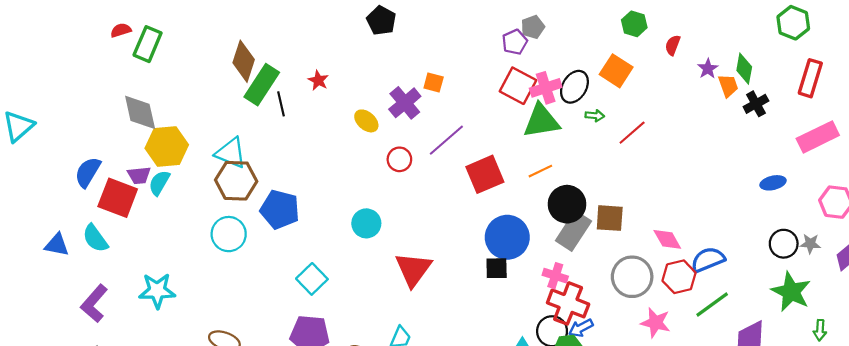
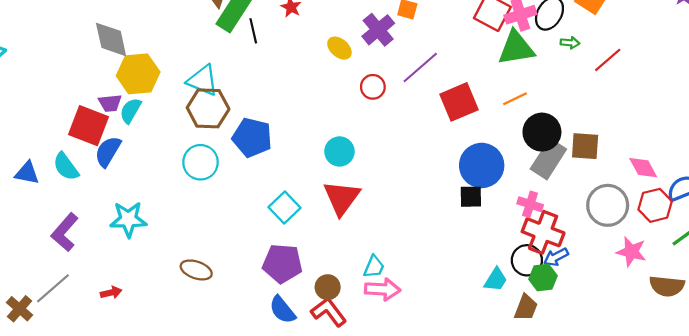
blue semicircle: (88, 172) -> (108, 151), moved
red triangle: (413, 269) -> (342, 198), moved

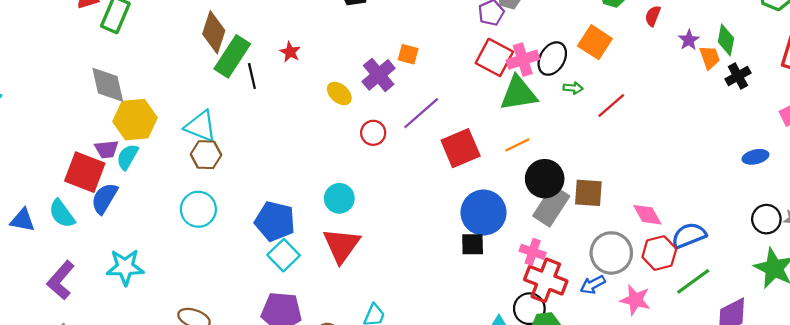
brown hexagon: (208, 108) -> (206, 155), size x0.7
blue pentagon: (252, 137) -> (275, 221), moved
blue arrow: (556, 257) -> (593, 285), moved

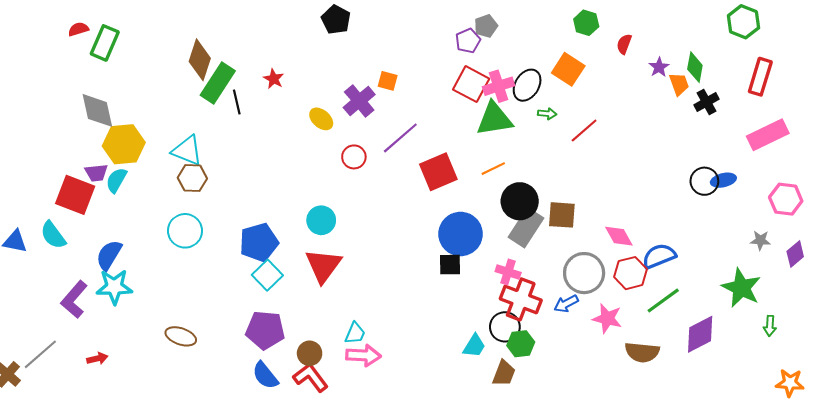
blue semicircle: (104, 198) -> (109, 255), moved
black circle: (766, 219) -> (704, 181), moved
blue pentagon: (275, 221) -> (259, 242), turned -30
purple L-shape: (61, 280) -> (74, 299), moved

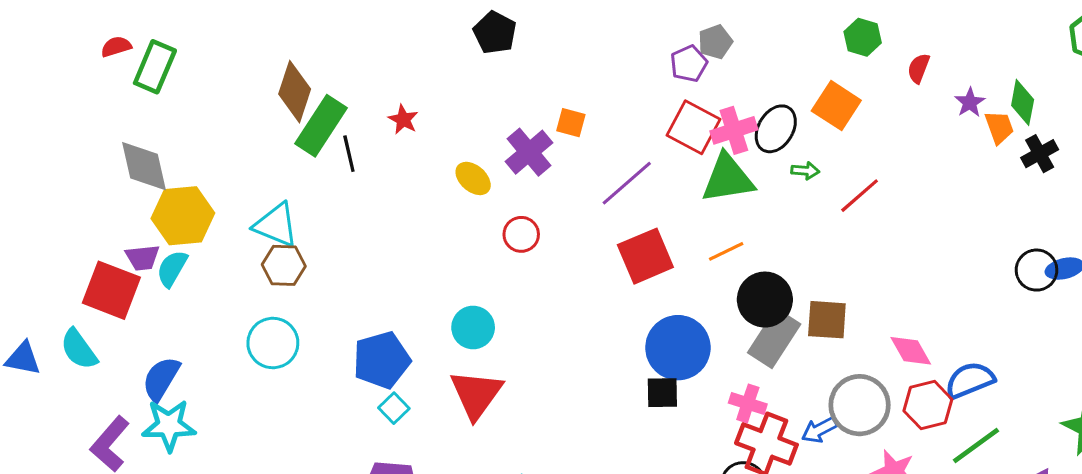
purple line: (400, 138) -> (627, 183), moved
cyan square: (267, 275) -> (394, 408), size x0.7
blue arrow: (566, 304) -> (819, 430), moved

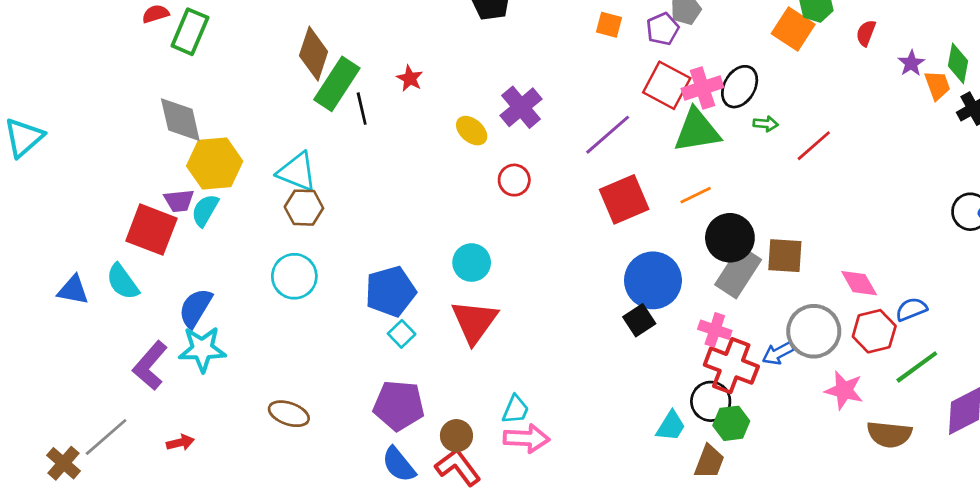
orange square: (836, 106) -> (793, 29), moved
orange square: (571, 123) -> (609, 25), moved
blue semicircle: (970, 380) -> (911, 309), size x0.7
black square: (662, 393) -> (639, 320), turned -32

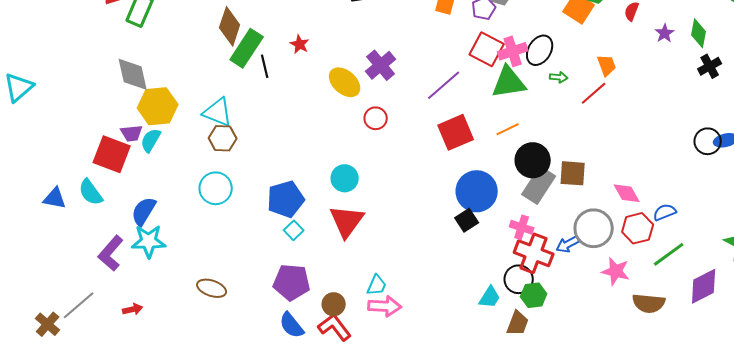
orange trapezoid: (937, 85) -> (607, 65), moved
yellow ellipse: (472, 131) -> (345, 82), size x1.4

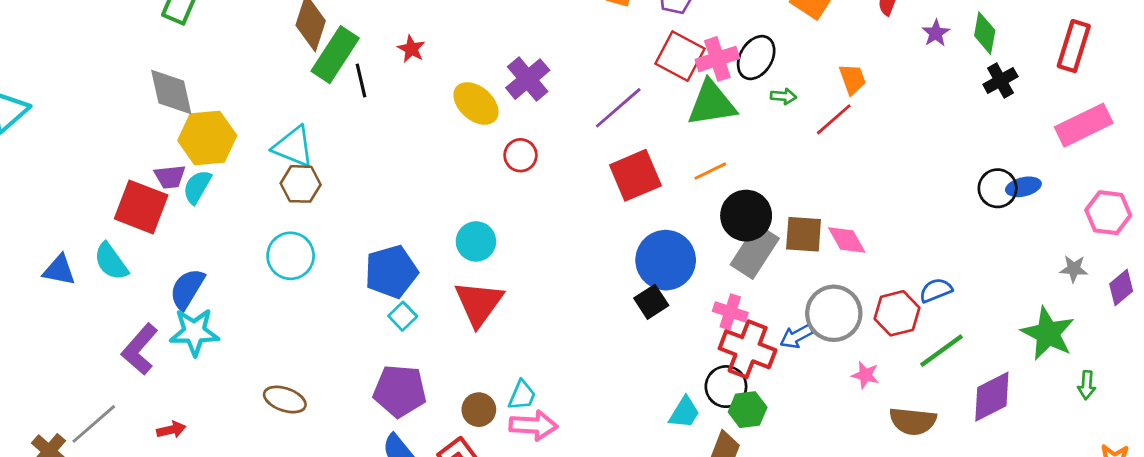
pink diamond: (627, 193) -> (847, 240), moved
pink star: (616, 271) -> (865, 375), size x0.7
brown circle: (334, 304) -> (479, 410), moved

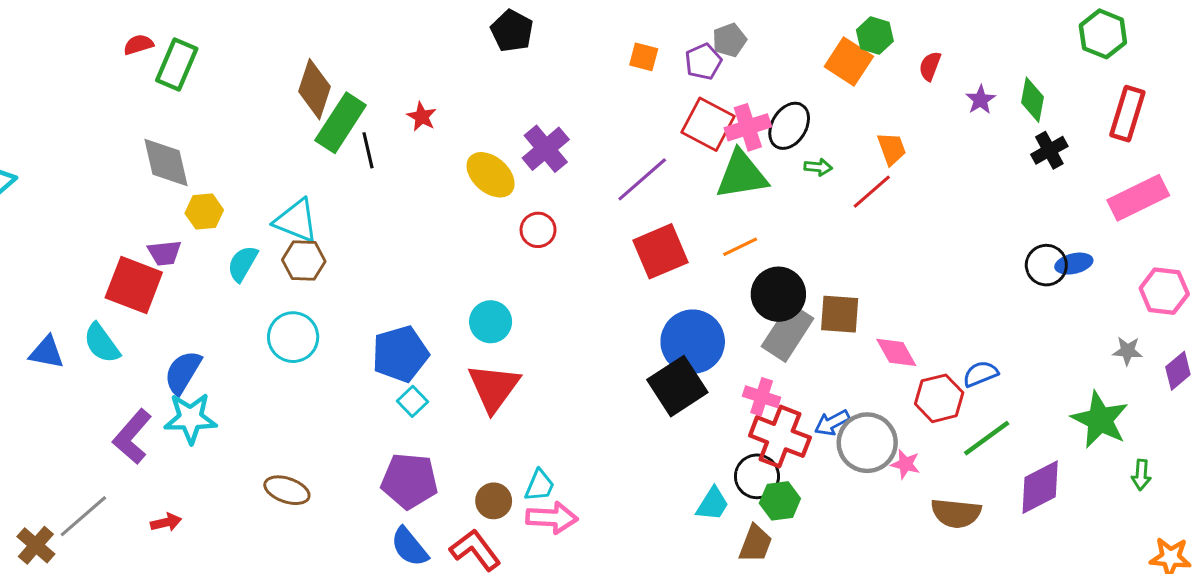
yellow hexagon: (207, 138) -> (204, 212), size x0.6
cyan semicircle: (197, 187) -> (243, 264), moved
pink diamond: (847, 240) -> (896, 352), moved
black square: (651, 302) -> (677, 386), size x1.6
gray circle: (834, 313) -> (867, 443), moved

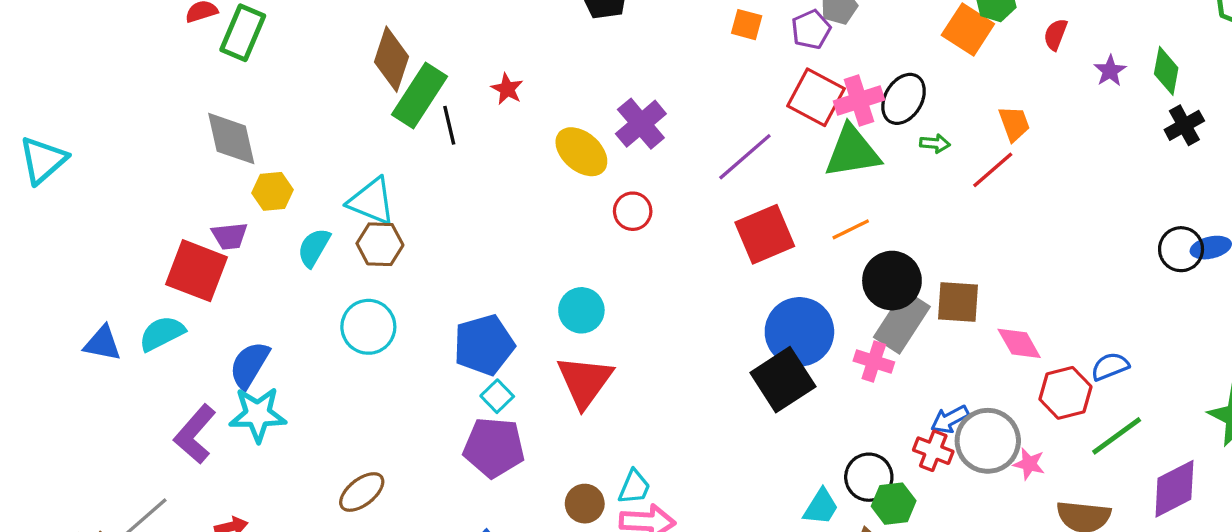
cyan semicircle: (102, 343) -> (162, 333), turned 99
pink cross: (762, 397) -> (874, 362), moved
red cross: (780, 437) -> (933, 451), moved, size x0.6
purple pentagon: (409, 481) -> (494, 447), moved
brown ellipse: (287, 490) -> (362, 492), turned -57

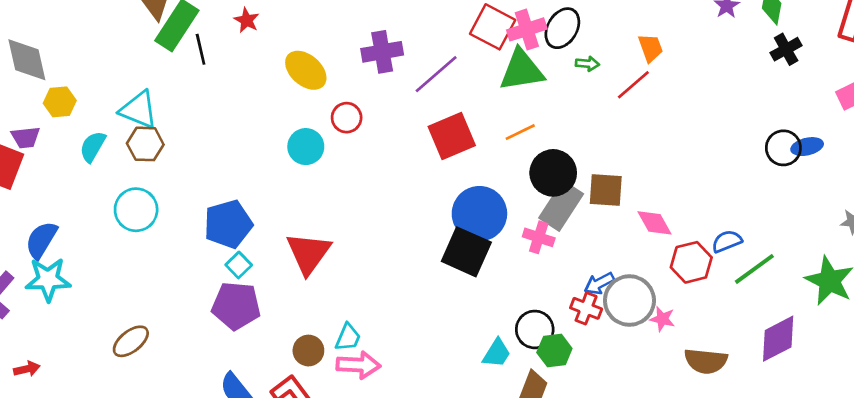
purple cross: (641, 124) -> (382, 52), moved, turned 30
cyan circle: (581, 310) -> (306, 147), moved
black square: (783, 380) -> (466, 252), turned -33
green line: (1117, 436) -> (754, 269), moved

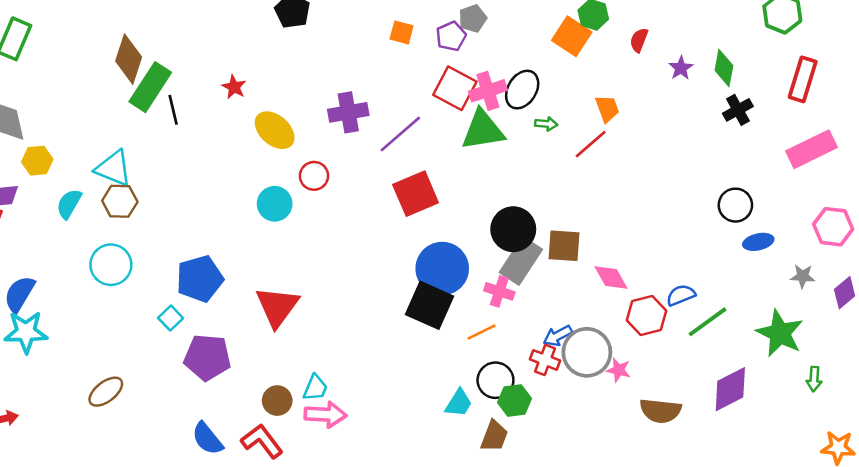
red star: (247, 20) -> (234, 87), moved
orange line: (520, 132) -> (482, 332), moved
blue ellipse: (807, 147) -> (758, 242), moved
cyan square: (239, 265) -> (171, 318), moved

